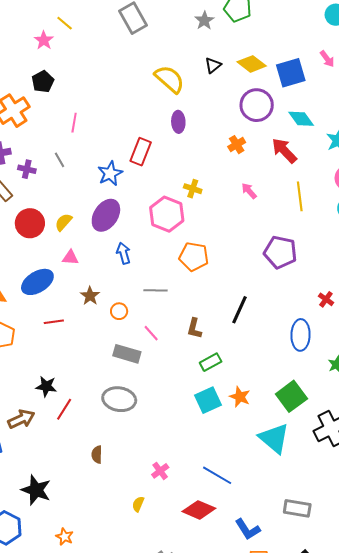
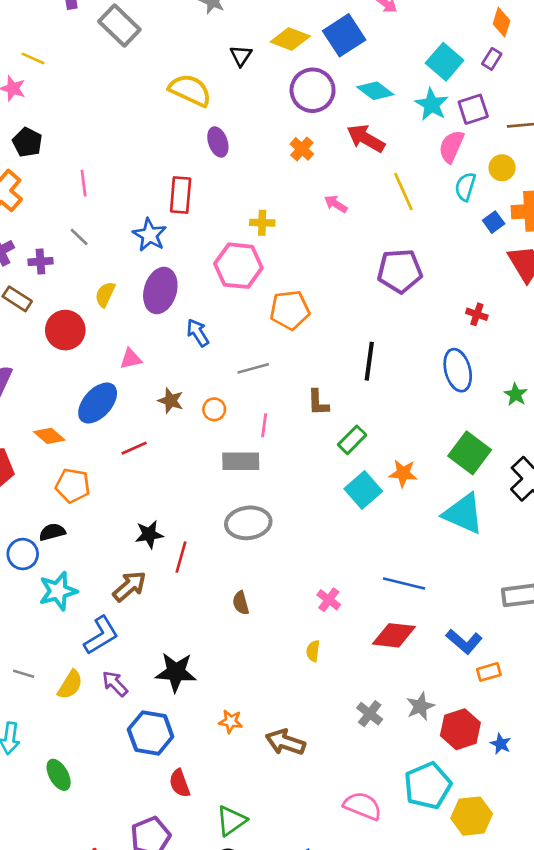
yellow semicircle: (63, 222) -> (105, 294), moved
pink line: (151, 333) -> (264, 425), turned 66

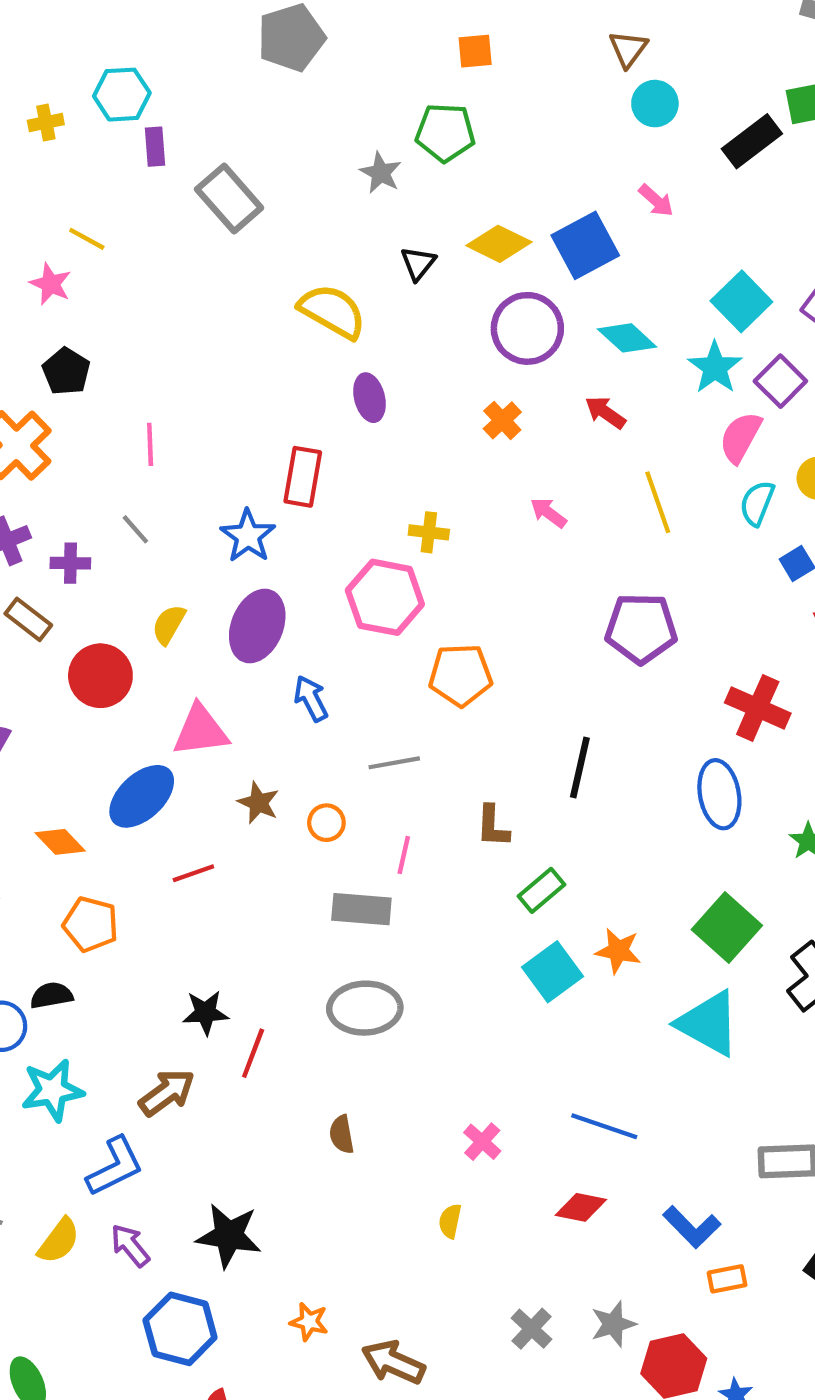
purple square: (473, 109) -> (780, 381), turned -32
red arrow: (366, 138) -> (605, 412), size x0.7
red cross: (477, 314) -> (758, 708), size x1.8
pink triangle: (131, 359) -> (201, 731), size x1.6
red diamond: (394, 635) -> (581, 1207), size x0.7

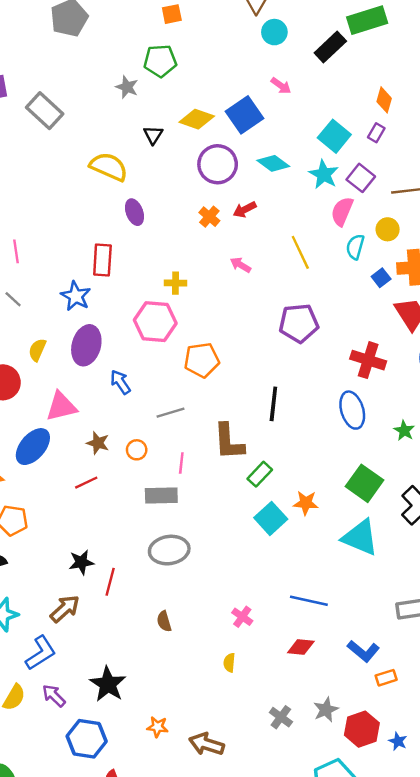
red arrow: (605, 412) -> (245, 210), moved, turned -55
brown L-shape: (493, 826) -> (229, 442), size x1.6
red line: (193, 873) -> (86, 483), moved
black star: (229, 1236) -> (108, 684), turned 30

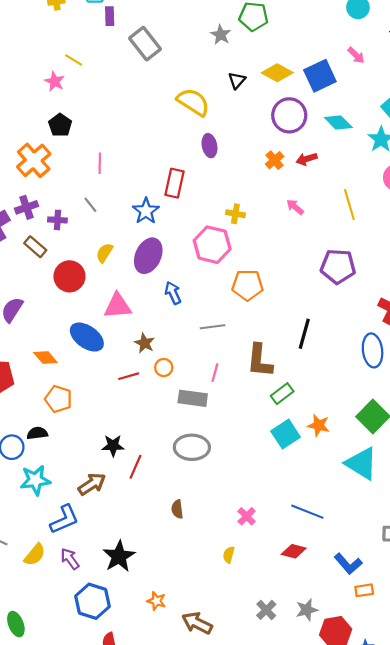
blue ellipse: (33, 447) -> (87, 337), turned 76
orange circle: (137, 450) -> (164, 368), moved

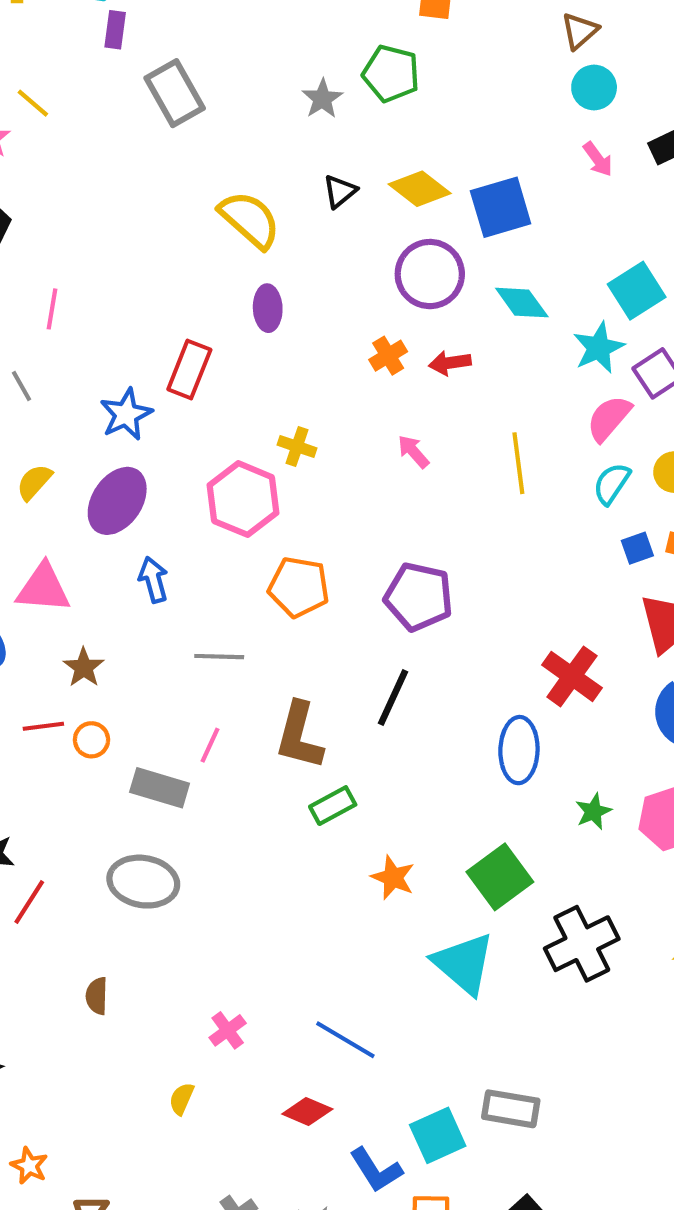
pink arrow: (356, 55) -> (598, 159), moved
purple pentagon: (338, 266) -> (419, 597), moved
orange circle: (164, 368) -> (91, 740), moved
cyan square: (286, 434) -> (438, 1135), moved
blue L-shape: (348, 564) -> (376, 1170), moved

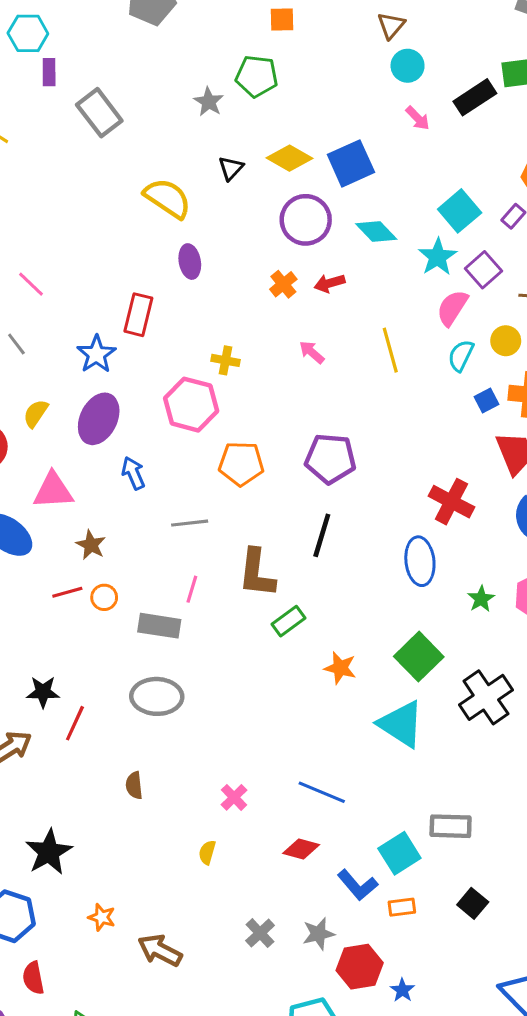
pink line: (52, 309) -> (31, 284), turned -48

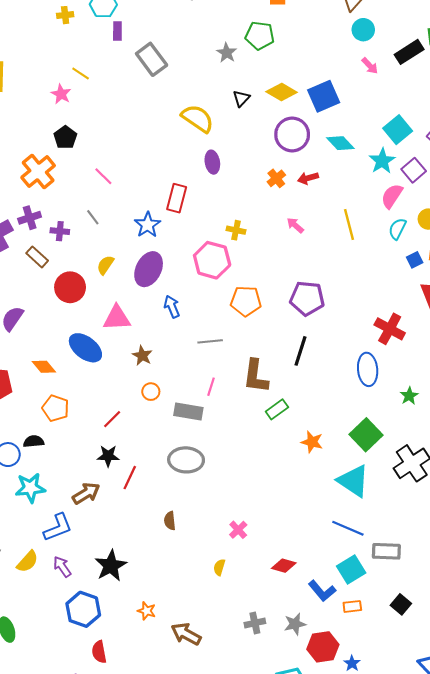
red line: (67, 592) -> (112, 419), moved, turned -30
blue line: (322, 792) -> (348, 528), moved
gray cross: (260, 933) -> (255, 623), turned 30

